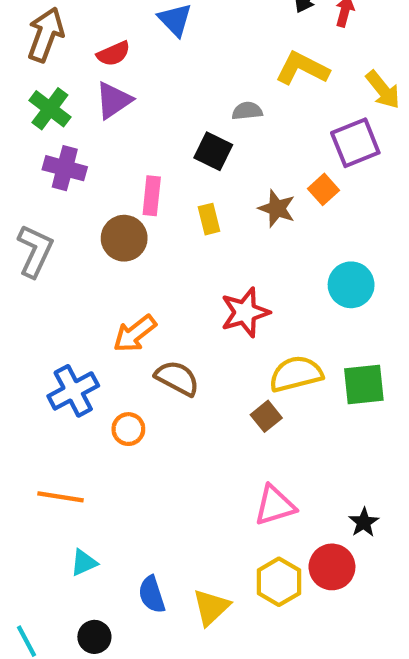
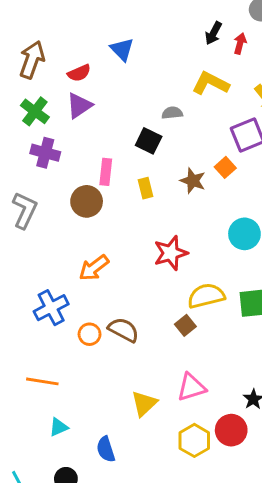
brown semicircle: (177, 378) -> (123, 330), moved
yellow triangle: (211, 607) -> (144, 404), moved

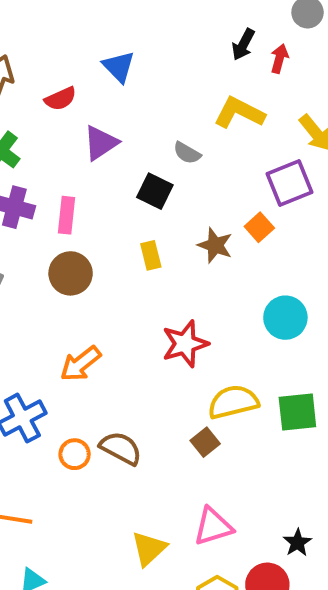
purple triangle: (79, 105) -> (101, 143), moved
gray semicircle: (172, 113) -> (187, 153), turned -144
pink rectangle: (106, 172) -> (67, 215), moved

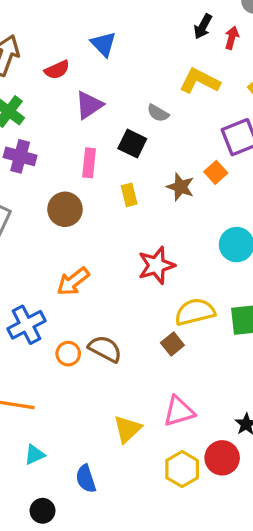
pink rectangle: (67, 215) -> (89, 163), moved

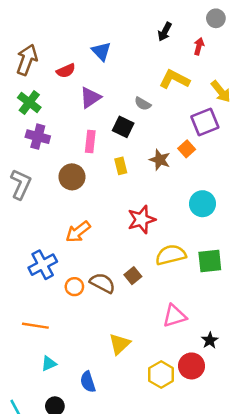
black arrow: (203, 26) -> (165, 32), moved
brown square: (172, 344) -> (133, 276), moved
pink triangle: (179, 411) -> (174, 316), moved

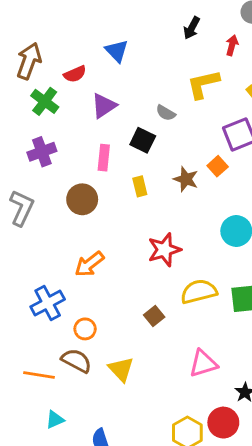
yellow L-shape: (174, 79) -> (203, 84), turned -40
green cross: (29, 102) -> (45, 101), moved
purple cross: (38, 137) -> (42, 152), turned -35
brown semicircle: (102, 283) -> (76, 361), moved
yellow triangle: (120, 344) -> (121, 369), moved, turned -30

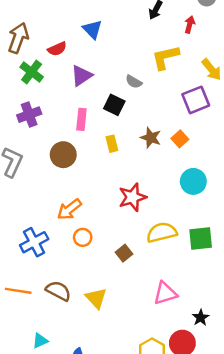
orange square: (218, 166) -> (180, 139), moved
orange circle: (85, 329) -> (83, 237), moved
orange line: (39, 375) -> (18, 291), moved

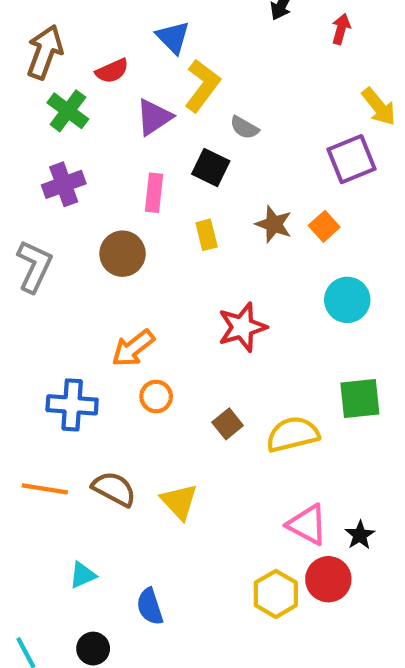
yellow L-shape: (165, 57) -> (202, 86), moved, turned 140
yellow semicircle: (162, 232) -> (293, 434), moved
blue cross: (34, 242) -> (72, 405), turned 32
pink triangle: (165, 293) -> (307, 525), moved, turned 45

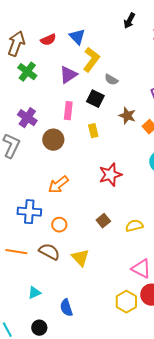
red semicircle: (112, 71) -> (48, 40), moved
purple cross: (64, 184) -> (27, 118), moved, turned -36
brown star: (274, 224) -> (127, 116), moved
orange circle: (156, 396) -> (59, 225), moved
yellow semicircle: (293, 434) -> (134, 226), size x0.7

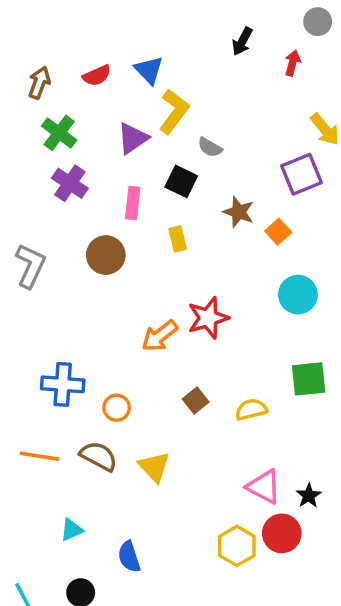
brown arrow: (16, 44) -> (39, 83), size x0.7
purple cross: (27, 118) -> (70, 183), moved
orange arrow: (58, 185) -> (160, 336), moved

